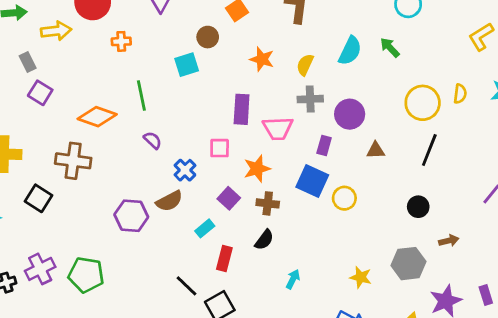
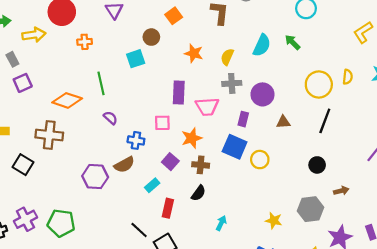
purple square: (40, 93) -> (23, 83), turned 36
blue cross: (185, 170) -> (136, 140), turned -35

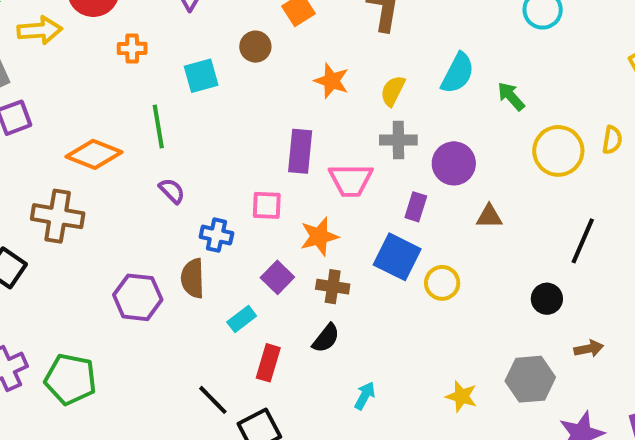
green arrow: (293, 42) -> (511, 96), moved
cyan square: (136, 59) -> (201, 76), moved
black line: (325, 121) -> (583, 241), moved
brown semicircle: (124, 165) -> (193, 278), turned 114

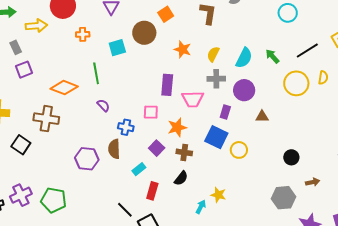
brown circle: (255, 47) -> (144, 33), size x1.5
cyan semicircle: (458, 73) -> (244, 58), moved
black line: (583, 241) -> (307, 50), moved, turned 35
yellow star: (461, 396) -> (218, 195), moved

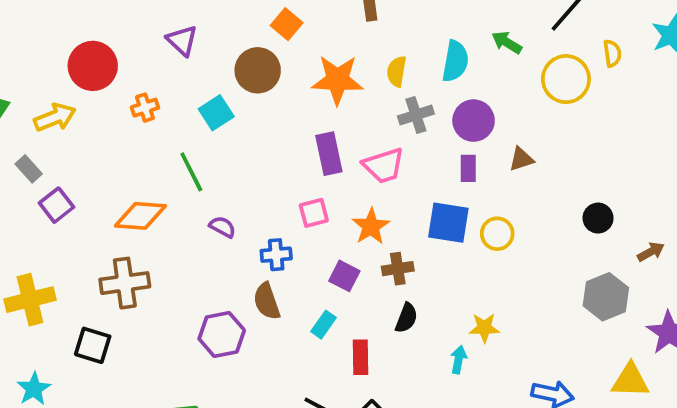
orange star: (183, 49) -> (337, 80), size x1.5
purple rectangle: (225, 112) -> (468, 168), moved

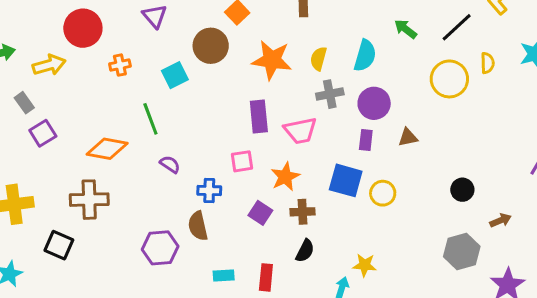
green arrow: (507, 42) -> (406, 29), moved
cyan rectangle: (324, 325) -> (224, 276), moved, turned 45

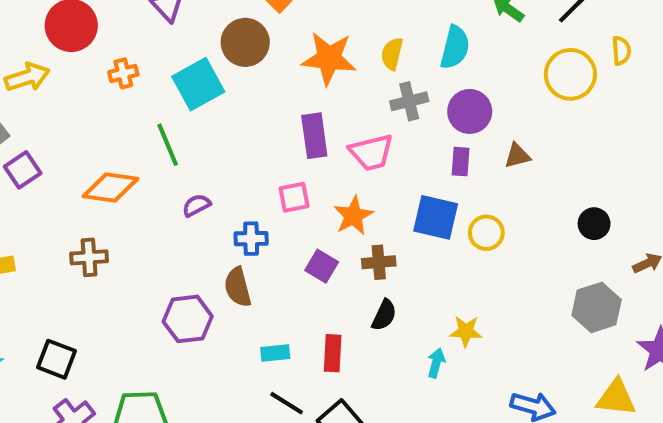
cyan square: (175, 75) -> (198, 84), size x1.4
purple semicircle: (170, 164) -> (196, 205), turned -60
brown cross: (89, 200) -> (89, 257), size x0.7
black square: (59, 245) -> (57, 359), moved

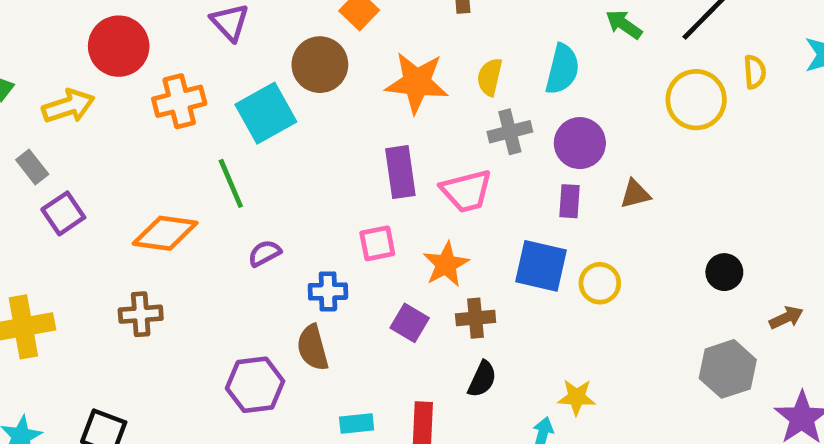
orange cross: (123, 73) -> (179, 101), size x1.5

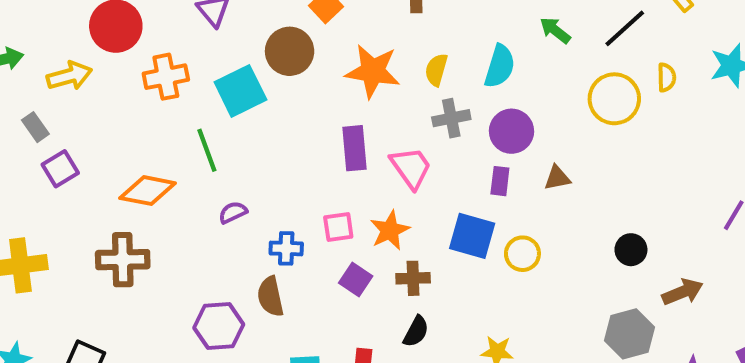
pink trapezoid: (466, 191) -> (411, 168), turned -114
pink square: (377, 243) -> (338, 227), moved
brown cross: (141, 314) -> (123, 260), size x1.4
brown arrow: (786, 318) -> (683, 292), size x1.4

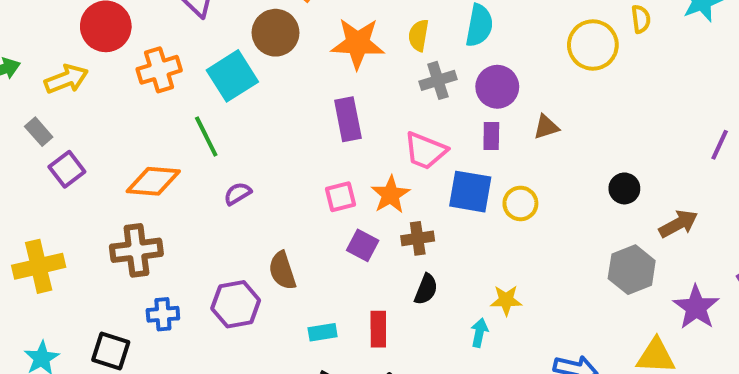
pink trapezoid: (411, 168) -> (425, 151), moved, turned 153
blue cross: (286, 248) -> (163, 314), moved

